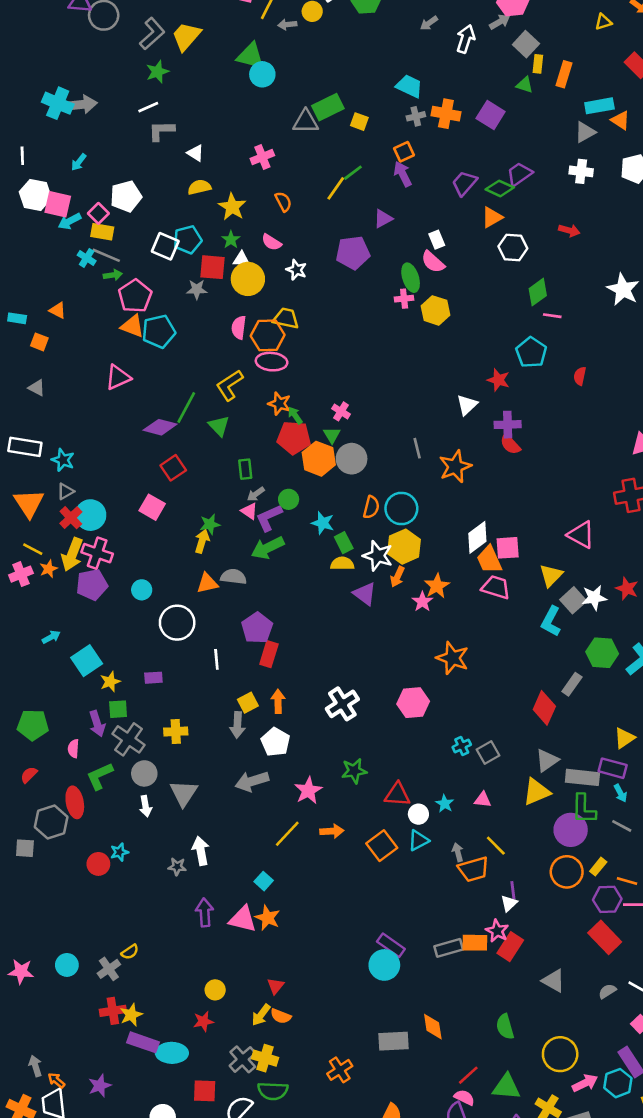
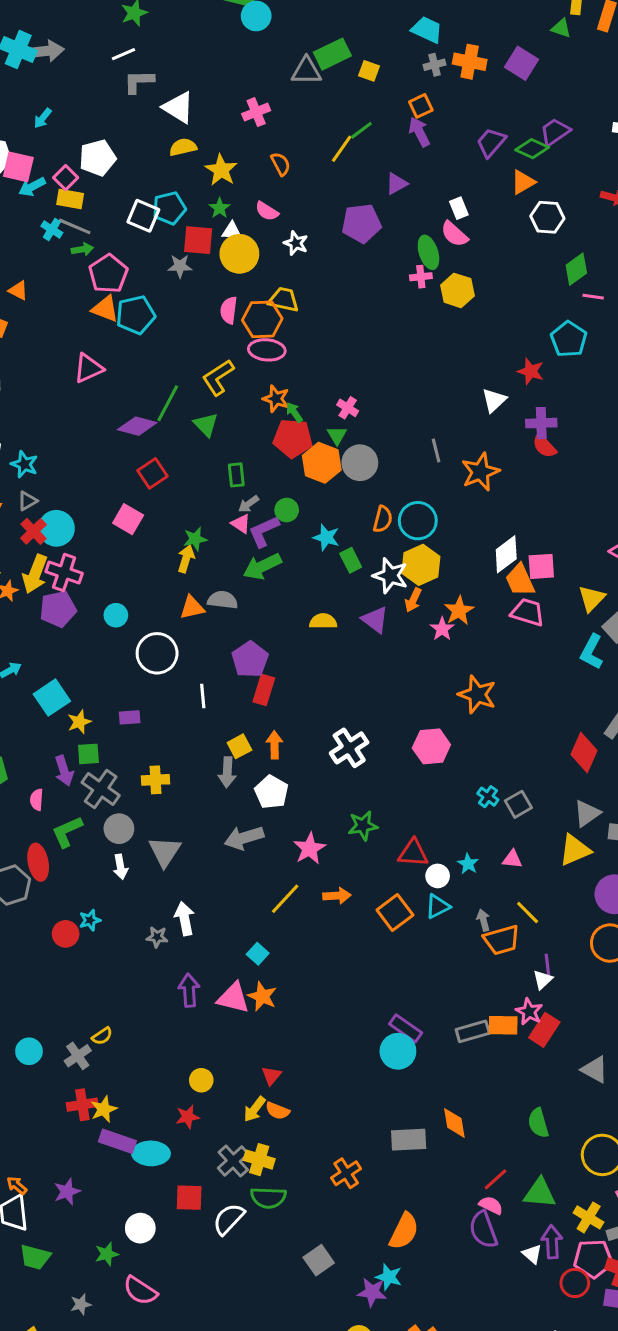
white triangle: (195, 153) -> (178, 107), size x1.6
yellow semicircle: (342, 564) -> (323, 621), moved
cyan cross: (462, 746) -> (488, 797), turned -30

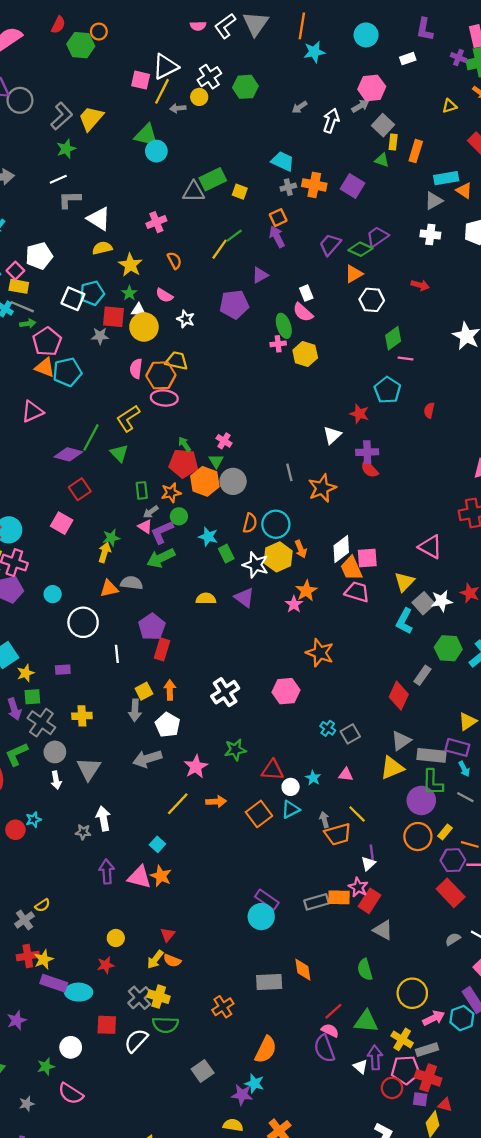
orange star: (276, 399) -> (171, 493), moved, turned -30
orange arrow: (413, 600) -> (301, 549), moved, turned -48
gray triangle: (595, 1070) -> (383, 930), moved

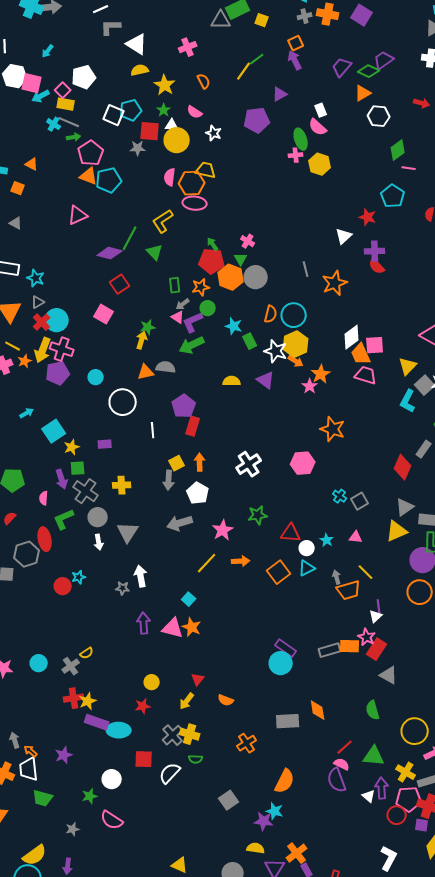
orange arrow: (301, 549) -> (296, 361), moved, turned -35
orange semicircle: (172, 961) -> (226, 700), moved
green semicircle: (165, 1025) -> (196, 759), size x0.6

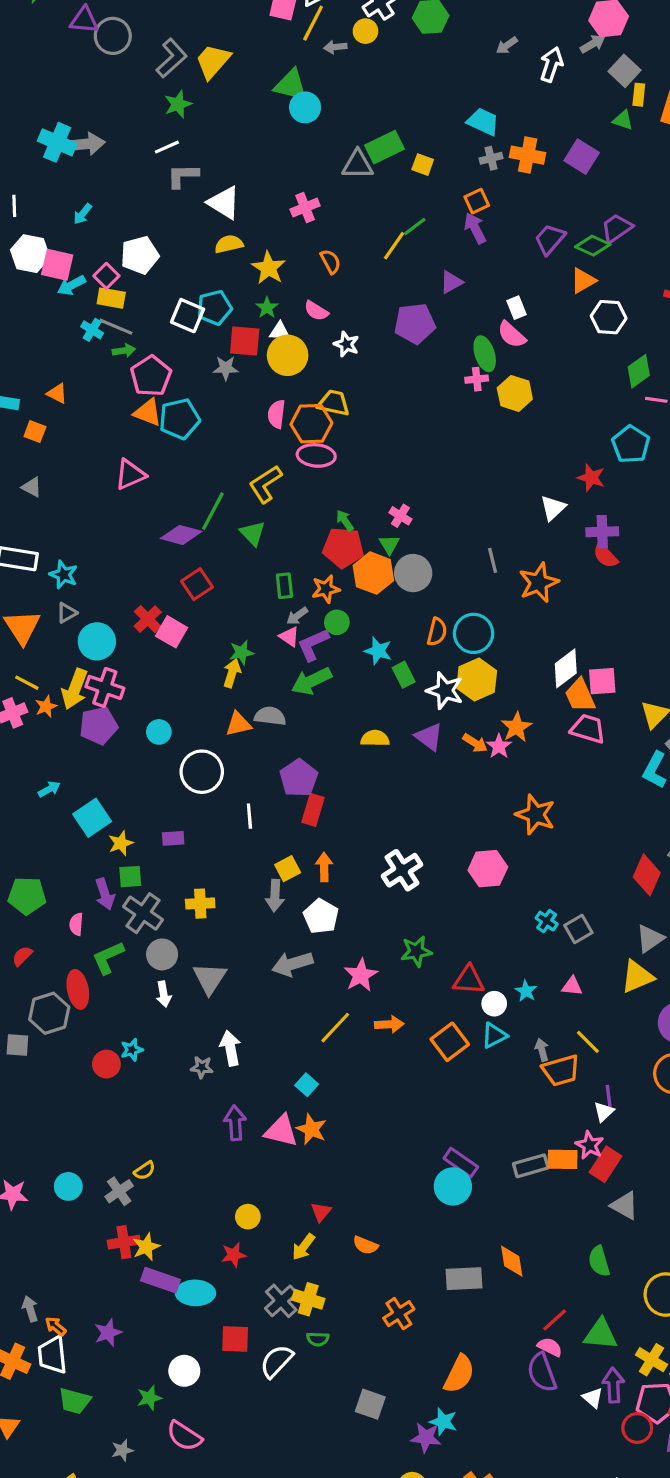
red cross: (42, 322) -> (148, 619), moved
orange arrow: (296, 361) -> (475, 743), moved
gray square: (229, 800) -> (370, 1404), turned -36

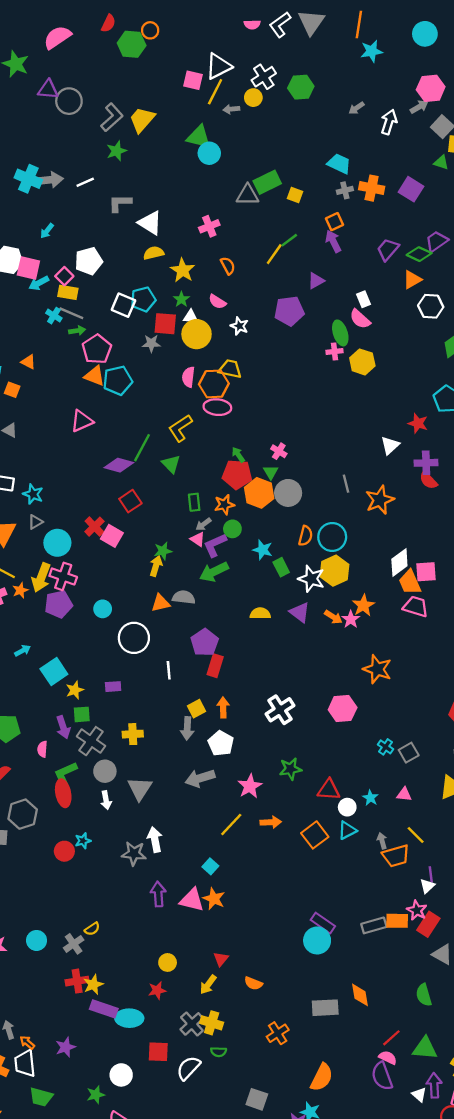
white line: (167, 147) -> (85, 182), moved
red ellipse: (78, 989) -> (63, 793), moved
gray star: (202, 1067) -> (134, 854), size x1.5

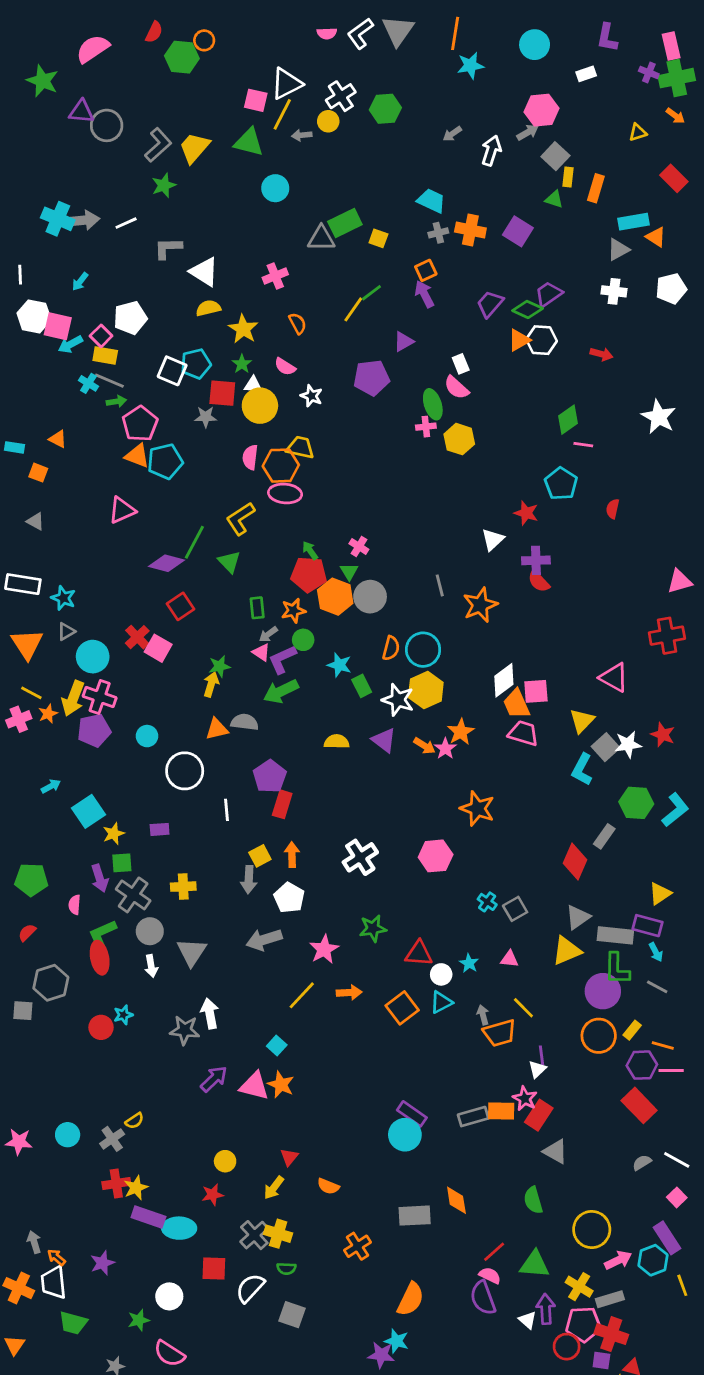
green triangle: (199, 137) -> (249, 142), moved
white hexagon: (431, 306) -> (542, 340), moved
purple arrow: (158, 894) -> (214, 1079), turned 50
gray square: (257, 1099) -> (292, 1315), moved

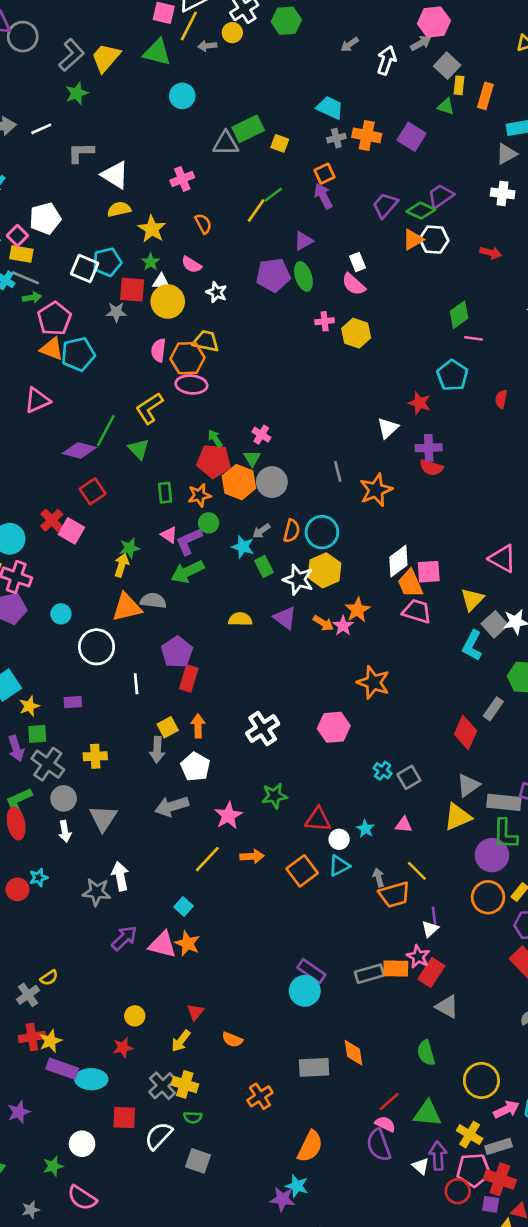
green ellipse: (433, 404) -> (303, 276), moved
red semicircle: (539, 581) -> (431, 468), turned -30
gray arrow: (268, 634) -> (261, 531), moved
orange triangle: (217, 729) -> (127, 607), size x1.4

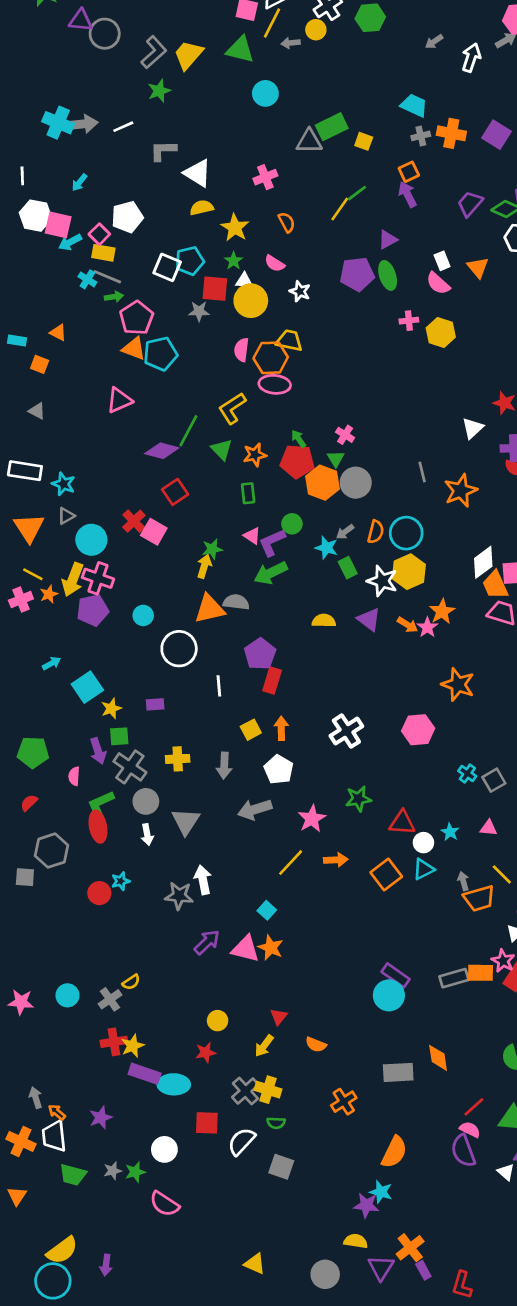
orange triangle: (413, 240) -> (478, 267), moved, turned -40
orange star: (199, 495) -> (255, 455), moved
gray arrow: (157, 750) -> (224, 766), moved
gray star: (31, 1210) -> (113, 1171), moved

